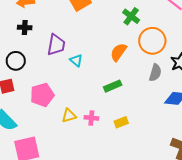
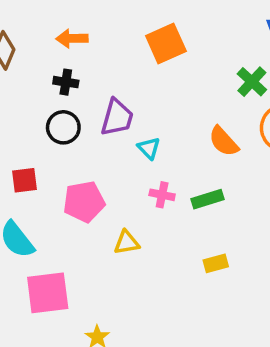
orange semicircle: (118, 52) -> (224, 141), turned -84
black circle: (16, 61) -> (63, 127), moved
pink cross: (91, 118) -> (162, 195), moved

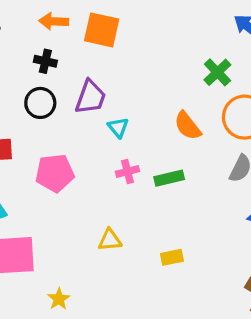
orange square: (166, 43) -> (102, 30), moved, turned 33
pink cross: (162, 195) -> (127, 171), turned -30
yellow triangle: (127, 243) -> (110, 240), moved
yellow rectangle: (216, 263) -> (172, 257), moved

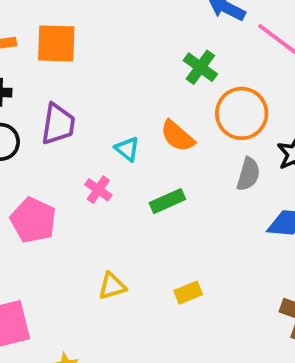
cyan triangle: (118, 127) -> (127, 149), moved
pink cross: (127, 171) -> (98, 190), moved, turned -30
pink pentagon: (55, 173) -> (33, 220), turned -30

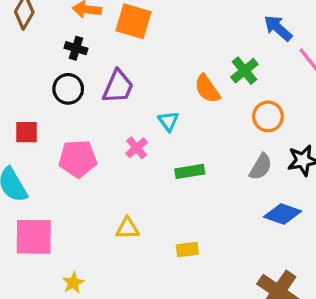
orange circle: (242, 113) -> (268, 116), size x0.7
orange semicircle: (177, 136) -> (207, 89), moved
pink pentagon: (33, 220) -> (78, 159), turned 30

